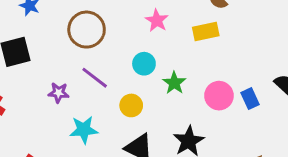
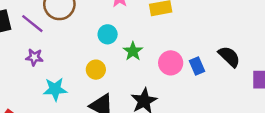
purple line: (95, 78) -> (32, 24), moved

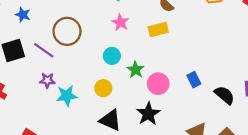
black semicircle: (229, 57) -> (225, 95), moved
pink circle: (171, 63) -> (158, 84), moved
cyan star: (55, 89) -> (67, 96), moved

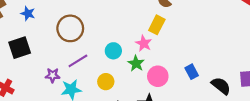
pink star: (120, 22) -> (144, 43), moved
yellow rectangle: (158, 30) -> (157, 25), turned -48
purple line: (44, 50) -> (78, 61), moved, turned -66

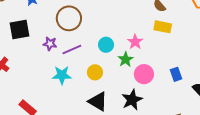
yellow rectangle: (157, 25) -> (163, 27), moved, turned 66
purple star: (53, 75) -> (50, 44), moved

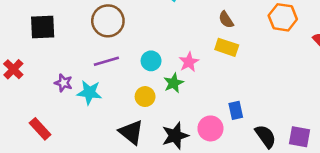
purple star: (50, 44) -> (63, 83), moved
yellow circle: (95, 72) -> (145, 97), moved
pink circle: (144, 74) -> (210, 128), moved

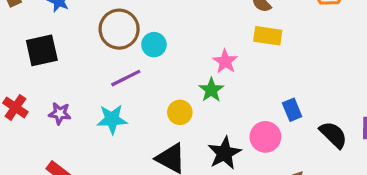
cyan circle: (151, 61) -> (154, 45), moved
purple star: (63, 83) -> (60, 113), moved

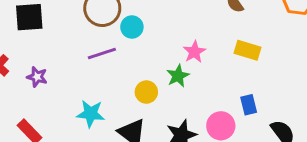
yellow rectangle: (268, 36) -> (247, 50), moved
cyan star: (112, 119) -> (91, 114), moved

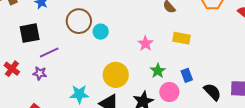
purple line: (102, 54) -> (49, 52), moved
green star: (178, 76) -> (158, 71), moved
yellow circle: (146, 92) -> (116, 75), size x1.6

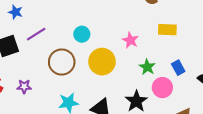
brown circle: (79, 21) -> (62, 62), moved
purple line: (49, 52) -> (36, 34), moved
yellow circle: (116, 75) -> (102, 62), moved

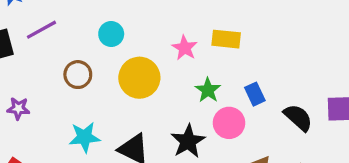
yellow rectangle: (167, 30) -> (226, 39), moved
brown circle: (62, 62) -> (78, 75), size x0.7

